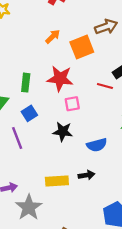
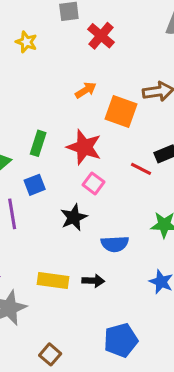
orange square: (82, 47) -> (121, 112), turned 30
pink square: (72, 104) -> (93, 183), turned 35
black star: (63, 132) -> (74, 217), turned 30

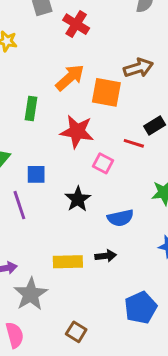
orange arrow: (86, 90) -> (70, 78), size x1.5
green rectangle: (38, 143) -> (31, 109), moved
pink square: (93, 183) -> (103, 163), moved
blue square: (35, 185) -> (36, 174), turned 30

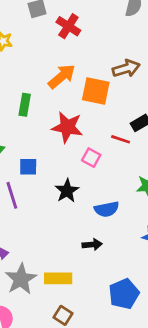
yellow rectangle: (68, 262) -> (58, 278), moved

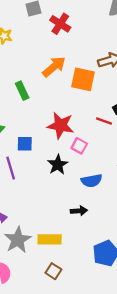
green rectangle: (25, 105) -> (22, 91), turned -36
red star: (67, 127) -> (60, 125), moved
pink square: (91, 158) -> (79, 146), moved

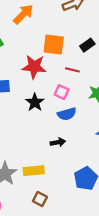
orange square: (83, 79) -> (54, 44), moved
red line: (104, 121) -> (72, 70), moved
pink square: (79, 146) -> (62, 92), moved

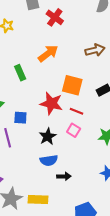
red line: (72, 70) -> (76, 111), moved
blue semicircle: (67, 114) -> (49, 160), moved

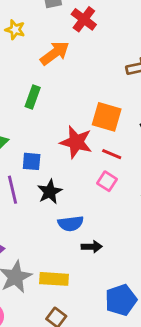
orange arrow: (48, 53) -> (55, 53), moved
green rectangle: (20, 73) -> (33, 97), turned 42
black star: (48, 136) -> (50, 192), moved

